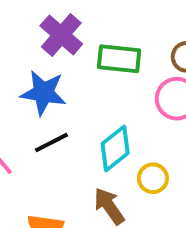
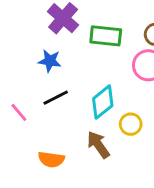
blue star: (43, 93) -> (50, 61), size x0.7

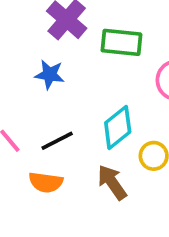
black line: (56, 98) -> (57, 141), moved
orange semicircle: (51, 159) -> (46, 182), moved

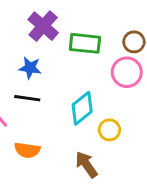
black line: (57, 141) -> (27, 98), moved, turned 35
brown arrow: (112, 182) -> (86, 165), moved

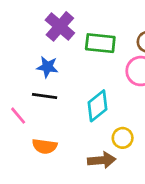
yellow circle: (109, 130) -> (123, 138), moved
brown arrow: (86, 165) -> (102, 160), turned 120

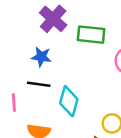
cyan diamond: (98, 106) -> (69, 101), moved, turned -36
pink line: (18, 116) -> (14, 102), turned 36

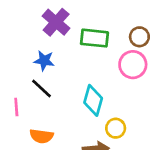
black line: (39, 84) -> (41, 88), turned 35
cyan diamond: (69, 101) -> (93, 100), moved

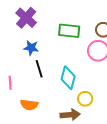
purple cross: (56, 22) -> (26, 18), moved
black line: (41, 88) -> (39, 69), moved, turned 30

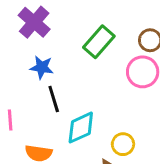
green rectangle: (69, 31) -> (99, 42), turned -55
cyan diamond: (68, 78) -> (81, 128), moved, turned 50

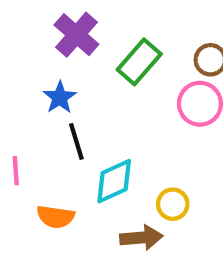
purple cross: (34, 22) -> (76, 35), moved
blue star: (42, 67) -> (60, 97), turned 30

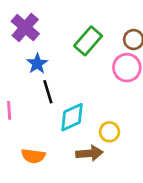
purple cross: (76, 35) -> (25, 27), moved
orange semicircle: (56, 217) -> (33, 156), moved

